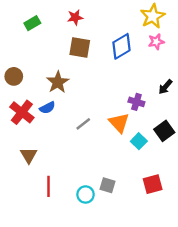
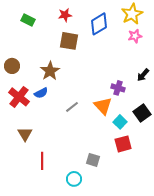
green rectangle: (32, 23) -> (28, 20), turned 56
blue diamond: (121, 46) -> (99, 24), moved
red square: (153, 184) -> (123, 144), moved
cyan circle: (86, 194) -> (74, 179), moved

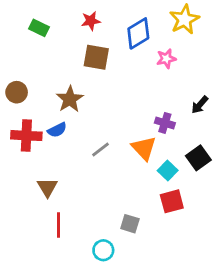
pink star: (135, 36) -> (166, 59), moved
red cross: (19, 97) -> (26, 136), turned -35
brown triangle: (25, 134) -> (47, 187), moved

